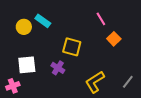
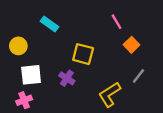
yellow circle: (24, 27) -> (18, 46), moved
gray line: (128, 82) -> (138, 76), moved
pink cross: (13, 86) -> (24, 100), moved

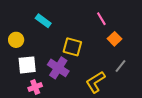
purple cross: (67, 78) -> (58, 68), size x1.5
pink cross: (24, 100) -> (35, 87), moved

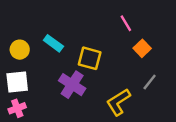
cyan rectangle: (43, 21) -> (53, 43), moved
white square: (27, 65) -> (17, 82), moved
pink cross: (35, 87) -> (17, 108), moved

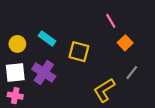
purple cross: (72, 85) -> (44, 73), moved
pink cross: (17, 108) -> (15, 96), turned 32

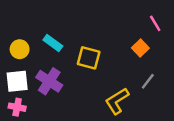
pink line: (111, 21) -> (155, 23), moved

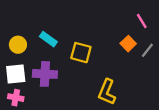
purple cross: (49, 81) -> (45, 74), turned -30
gray line: (148, 81) -> (147, 50), moved
yellow L-shape: (117, 101) -> (107, 92), turned -35

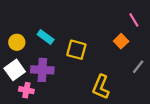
gray line: (147, 50) -> (138, 67), moved
white square: (16, 74) -> (15, 70), turned -30
pink cross: (16, 98) -> (26, 90), moved

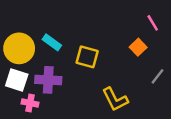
yellow circle: (17, 42) -> (19, 48), size x1.6
white square: (15, 70) -> (17, 80), turned -36
yellow L-shape: (101, 87) -> (115, 99), turned -50

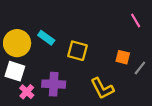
orange square: (138, 47) -> (123, 57), moved, turned -32
purple cross: (48, 80) -> (54, 84), moved
pink cross: (30, 103) -> (27, 92), turned 32

